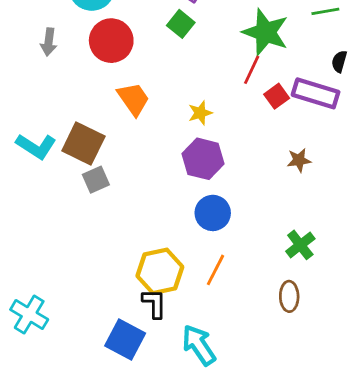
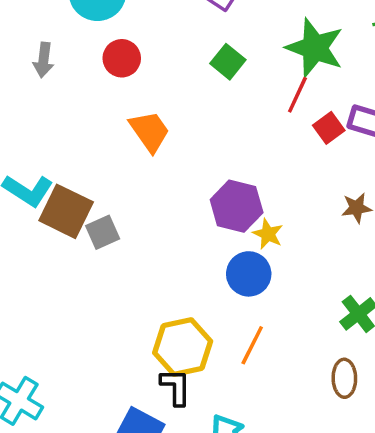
green square: (181, 24) -> (228, 62), moved
red circle: (111, 41) -> (122, 58), size x0.7
yellow star: (200, 113) -> (268, 234), moved, turned -30
brown square: (83, 143) -> (66, 211), moved

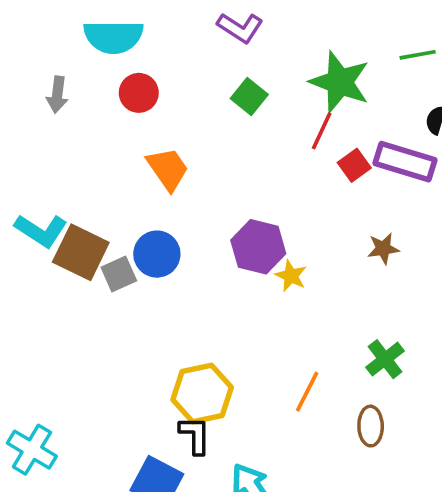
blue circle: (249, 274) -> (157, 254), moved
orange line: (252, 345) -> (307, 392), moved

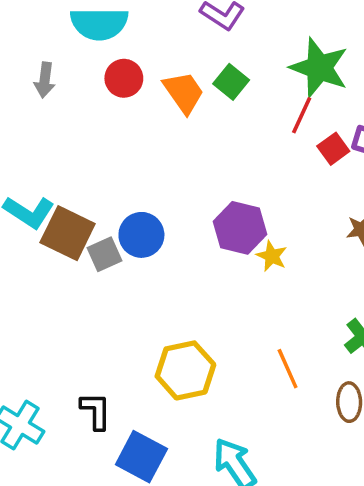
orange trapezoid: (168, 169) -> (184, 92), moved
orange line: (307, 392) -> (288, 369), turned -51
black L-shape: (195, 435) -> (96, 411), moved

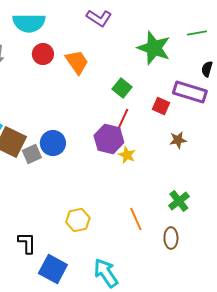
green square: (231, 82) -> (122, 88), moved
red line: (302, 115) -> (123, 119), moved
red square: (333, 149) -> (161, 106), moved, turned -30
yellow hexagon: (185, 370) -> (78, 220), size x0.7

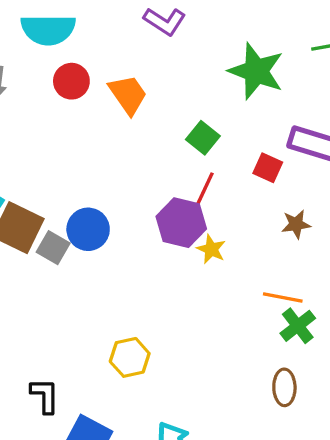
gray square: (32, 154) -> (53, 248), turned -36
orange line: (136, 219) -> (283, 298), moved, turned -55

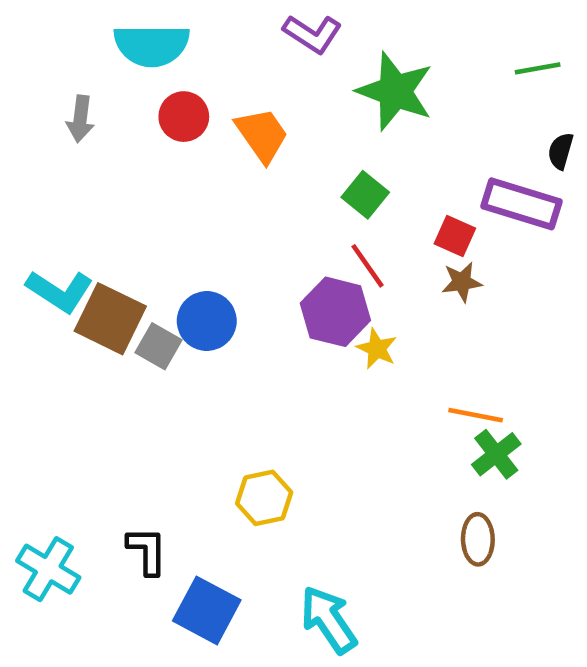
green star: (256, 71) -> (395, 91), moved
red line: (205, 189) -> (368, 266), turned -60
brown star: (296, 224) -> (462, 282), moved

